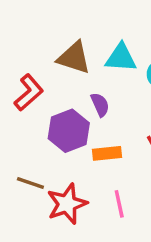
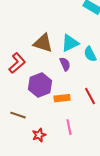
cyan triangle: (121, 58) -> (70, 43), turned -30
purple semicircle: (100, 105) -> (65, 64), moved
red star: (67, 204) -> (39, 135), moved, size x0.6

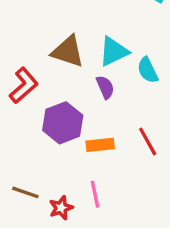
brown line: (18, 115) -> (25, 192), moved
pink line: (69, 127) -> (95, 194), moved

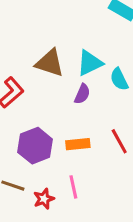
purple semicircle: (105, 87) -> (82, 94), turned 48
purple hexagon: (63, 123) -> (35, 146), moved

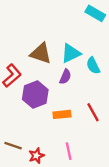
purple hexagon: (35, 146) -> (35, 94), moved
pink line: (73, 187) -> (69, 151), moved

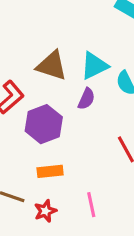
orange rectangle: (62, 114) -> (50, 171), moved

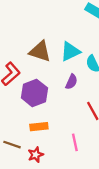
purple semicircle: (86, 99) -> (71, 82), moved
pink line: (91, 205) -> (75, 142), moved

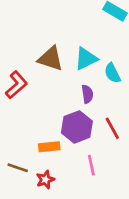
purple semicircle: (71, 82) -> (87, 94), turned -32
purple hexagon: (34, 93) -> (77, 127), moved

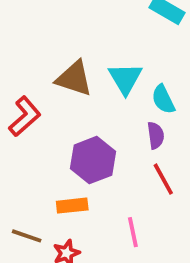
cyan triangle: (86, 59) -> (125, 78), turned -35
purple semicircle: (87, 94) -> (156, 135), moved
purple hexagon: (77, 127) -> (93, 160), moved

